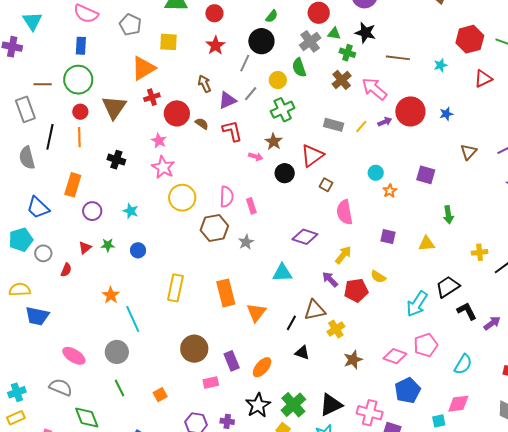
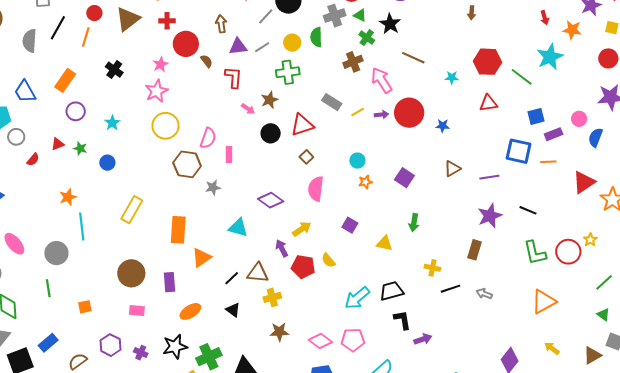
purple rectangle: (232, 361) -> (169, 282), moved

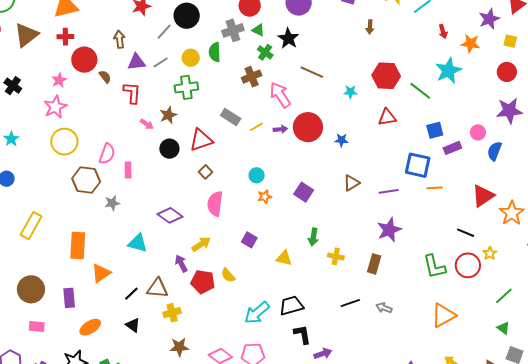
orange line: (548, 162) -> (435, 188), moved
black line: (528, 210) -> (465, 233), moved
yellow cross: (432, 268) -> (336, 256), moved

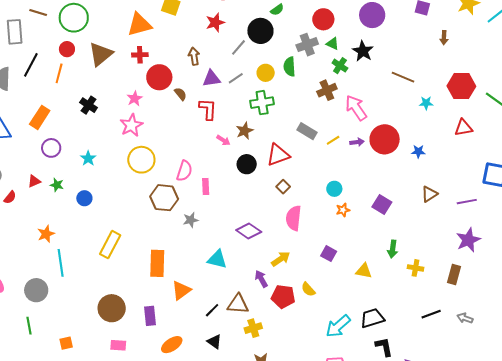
brown line: (312, 72) -> (403, 77), moved

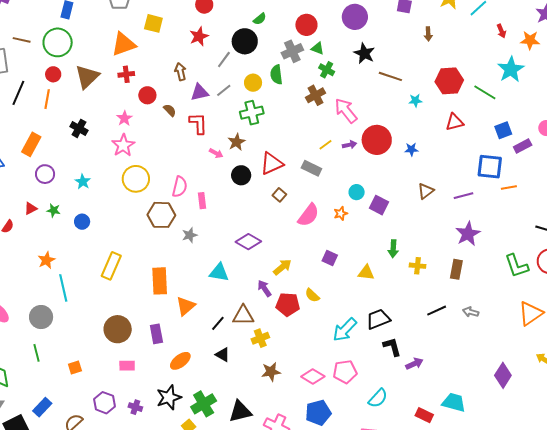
black star: (363, 51) -> (364, 53), moved
red circle: (159, 77) -> (147, 95), size x0.7
gray rectangle: (307, 131) -> (311, 168), moved
cyan circle: (334, 189) -> (357, 192), moved
pink semicircle: (294, 218) -> (309, 215), moved, turned -145

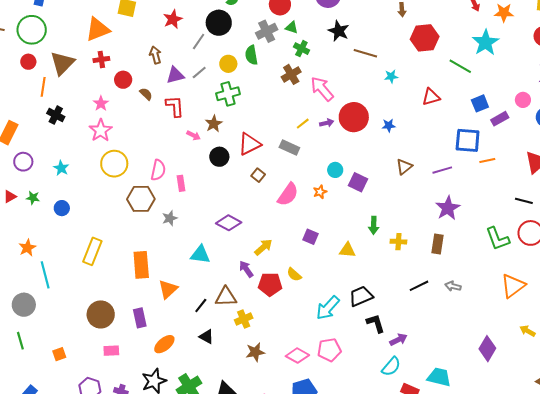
red hexagon: (449, 81) -> (425, 38), moved
orange line: (47, 99) -> (43, 87), moved
cyan semicircle: (378, 398) -> (391, 367), moved

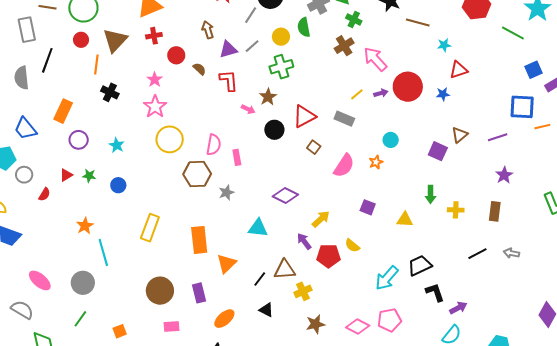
red triangle: (431, 97) -> (459, 70), moved
purple square: (358, 182) -> (438, 151), moved
purple star: (448, 208) -> (504, 175), size x0.7
green line: (20, 341) -> (80, 319), turned 54

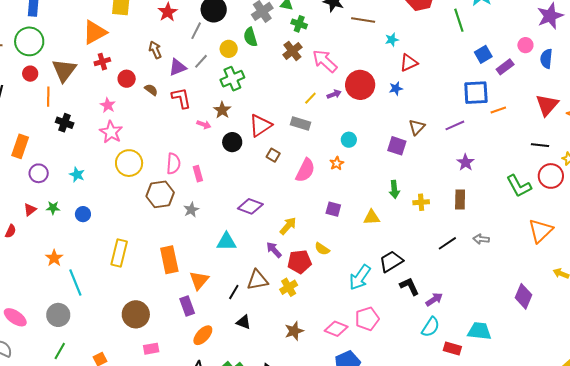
green line: (513, 33) -> (459, 20), turned 50
yellow cross: (303, 291) -> (289, 287), moved
purple rectangle: (199, 293) -> (187, 306), moved

